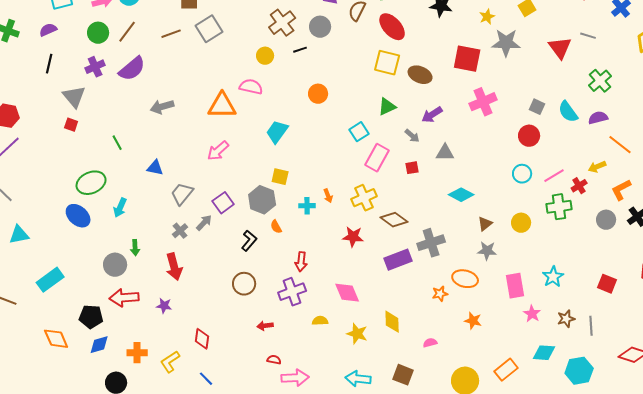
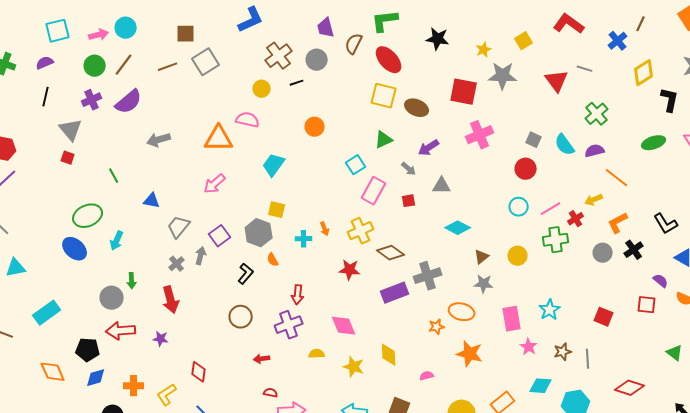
gray arrow: (204, 223) -> (201, 256), turned -30
orange star: (473, 321) -> (470, 354), size x1.5

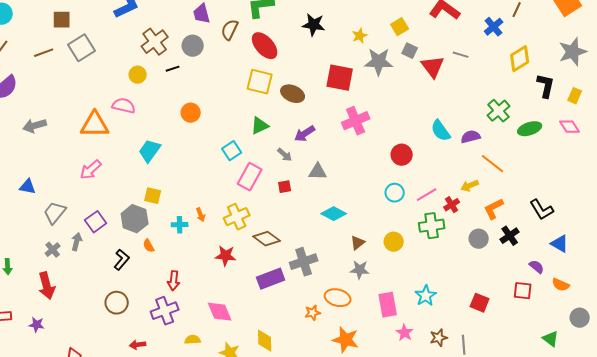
green cross: (597, 114) -> (499, 111), moved
gray square: (534, 140) -> (410, 51), moved

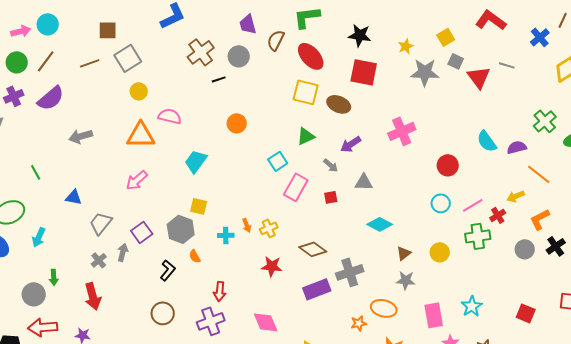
yellow circle: (138, 75) -> (139, 91), moved
red square: (340, 78) -> (364, 72), moved
yellow cross: (237, 217) -> (269, 228), moved, size x0.7

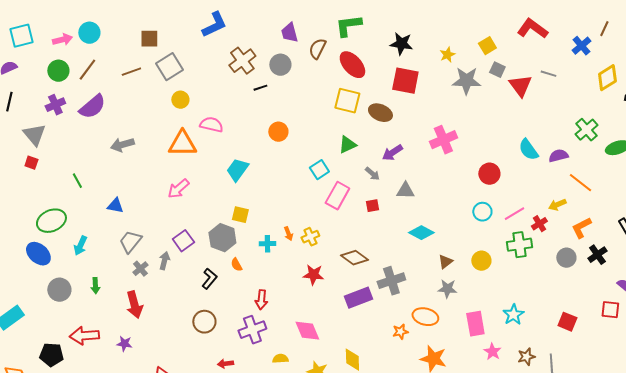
gray trapezoid: (101, 223) -> (130, 242), moved
gray circle: (34, 294) -> (59, 290), moved

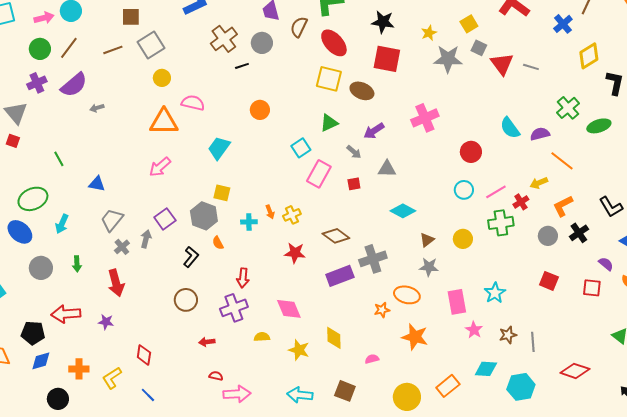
gray line: (548, 74) -> (531, 67), moved
gray arrow: (122, 145) -> (97, 108), moved, size x0.6
red square: (567, 322) -> (549, 281), moved

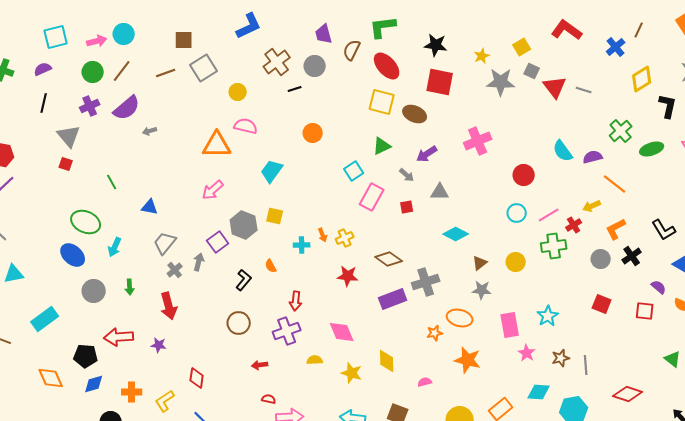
yellow circle: (162, 78) -> (238, 92), moved
green ellipse: (33, 199) -> (86, 222), turned 48
gray hexagon: (204, 216) -> (244, 225), moved

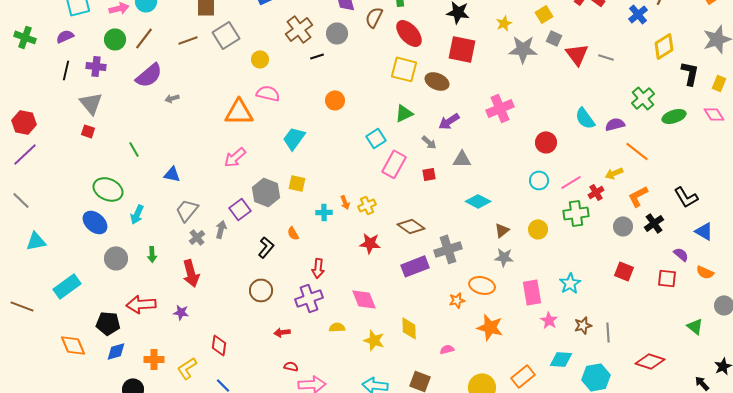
purple cross: (90, 106) -> (96, 66), moved, turned 30

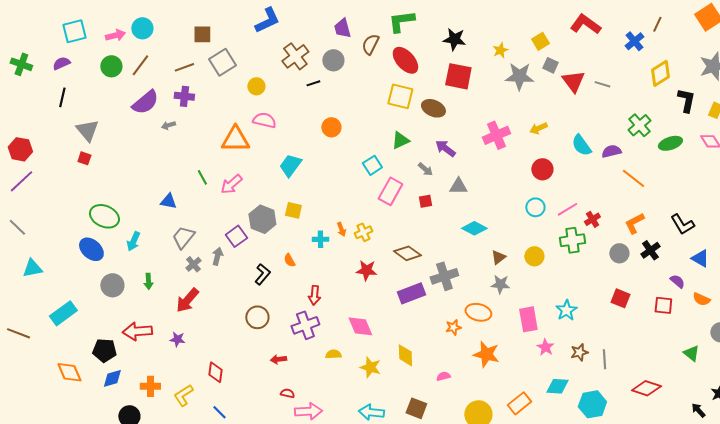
purple cross: (96, 66) -> (184, 96), moved
purple arrow: (449, 121) -> (445, 148), turned 70
green line: (134, 149) -> (202, 177), moved
yellow arrow: (614, 173) -> (538, 128), moved
red arrow: (191, 273) -> (187, 300), turned 56

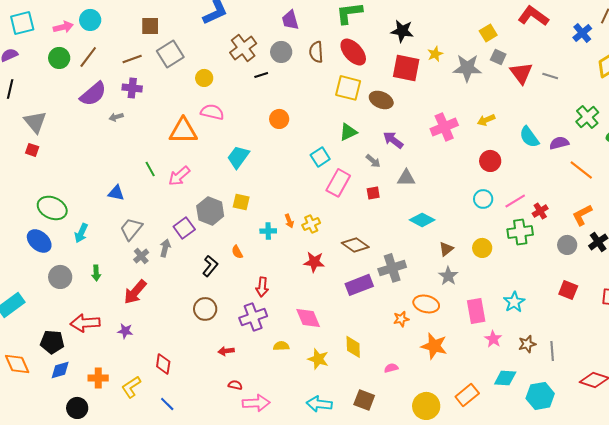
brown semicircle: (370, 44) -> (316, 52), moved, turned -30
yellow star: (500, 50) -> (435, 54), moved
gray star: (500, 284) -> (448, 276), turned 30

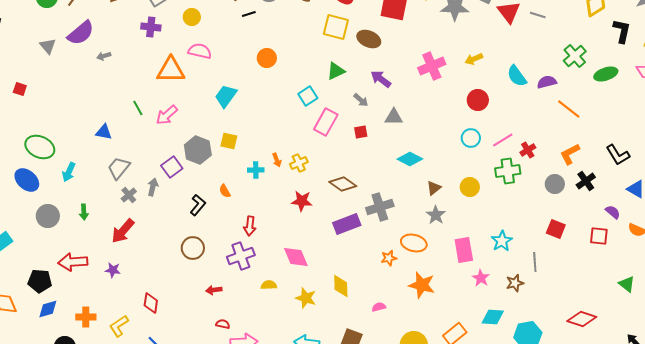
purple cross: (132, 88) -> (151, 27), moved
gray triangle: (35, 122) -> (48, 46), moved, size x0.7
gray line: (552, 351) -> (535, 262), moved

